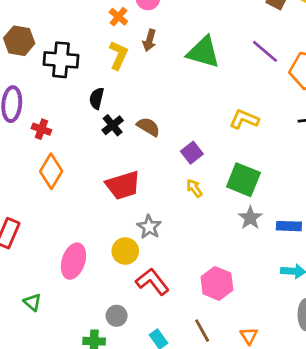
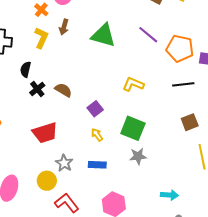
gray star: (250, 218) -> (138, 156), turned 30
blue rectangle: (289, 226) -> (97, 165), moved

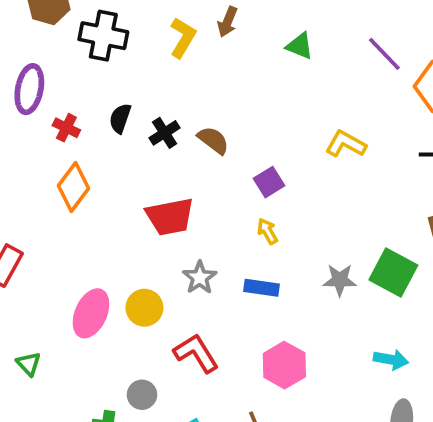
green triangle: (103, 35) -> (300, 46), size x0.6
black semicircle: (26, 69) -> (120, 118), moved
green square: (133, 128) -> (393, 272), moved
yellow circle: (47, 181) -> (144, 308), moved

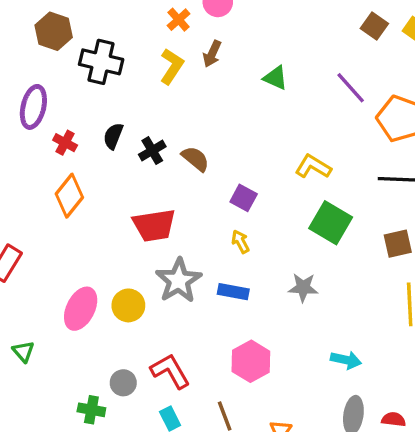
purple square: (269, 182) -> (244, 198), turned -32
green square: (393, 272) -> (331, 223), moved
gray star: (200, 278) -> (179, 280), size x1.5
red L-shape: (196, 353) -> (170, 371), moved

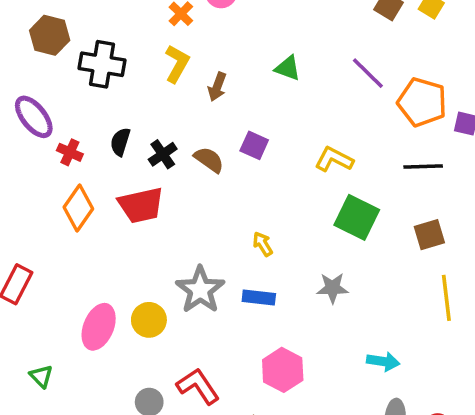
brown arrow: (212, 54) -> (217, 87), moved
purple ellipse: (33, 107) -> (34, 117), turned -48
purple square: (244, 198) -> (254, 145), moved
red trapezoid: (154, 225) -> (141, 205), moved

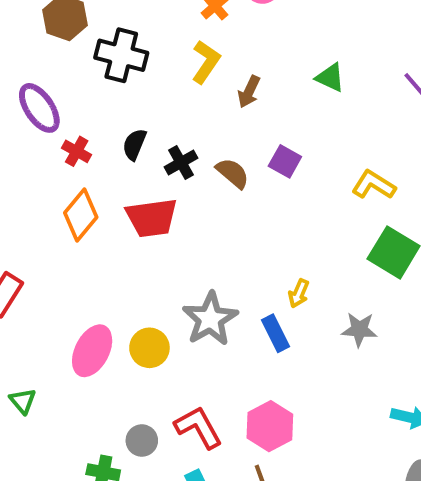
yellow arrow: (263, 244) -> (299, 293), moved, turned -130
blue rectangle: (259, 297) -> (275, 333), turned 52
pink hexagon: (283, 370) -> (270, 426), moved

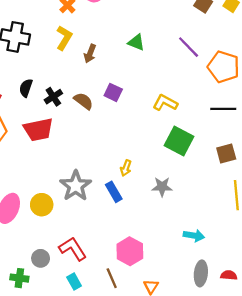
pink hexagon: (270, 426) -> (130, 251), moved

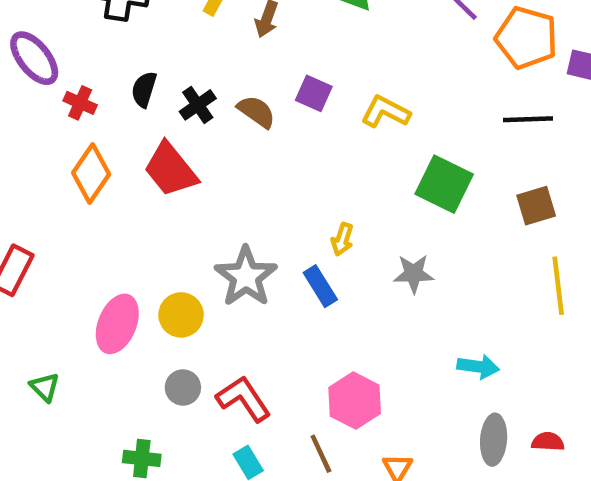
yellow L-shape: (165, 103) -> (386, 112), moved
red trapezoid: (38, 130) -> (171, 170), turned 64
gray circle: (41, 258) -> (183, 387), moved

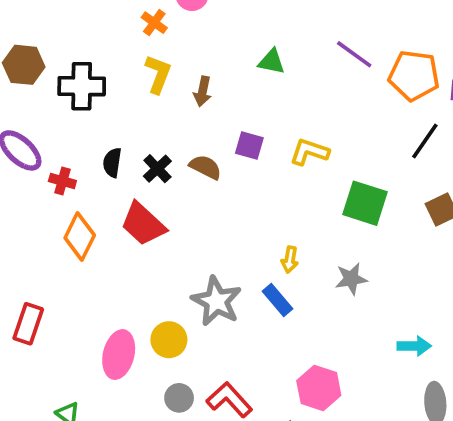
black line: (528, 119) -> (425, 141), turned -45

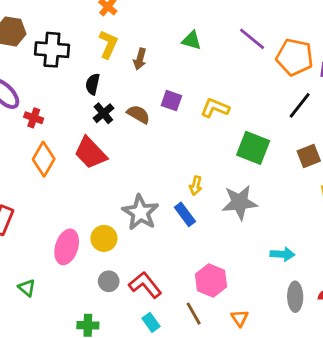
black semicircle: (112, 163) -> (93, 84), moved
gray star: (351, 279) -> (240, 202), size x1.5

